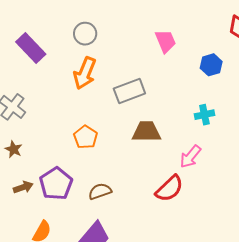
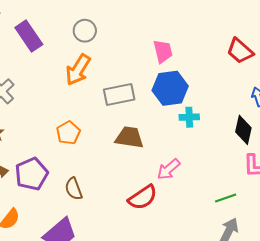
blue hexagon: (211, 65) -> (170, 88), moved, size x1.6
cyan cross: (204, 115) -> (189, 117), moved
brown semicircle: (100, 191) -> (74, 189), turned -100

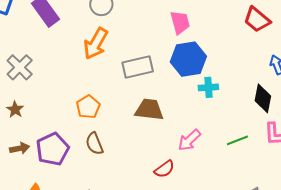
brown semicircle: (74, 189) -> (94, 144), moved
red semicircle: (143, 197) -> (164, 169), size x0.7
green line: (226, 198) -> (237, 140), moved

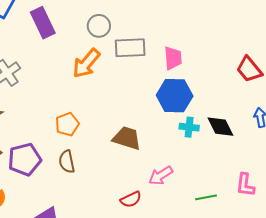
gray rectangle: (138, 67) -> (130, 48), moved
black diamond: (263, 98) -> (220, 127), moved, turned -48
green line: (237, 140) -> (206, 197), moved

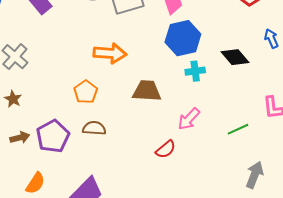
orange arrow: (86, 63) -> (110, 53), moved, turned -112
cyan cross: (189, 127) -> (195, 71), moved
brown semicircle: (67, 162) -> (94, 128), turned 120

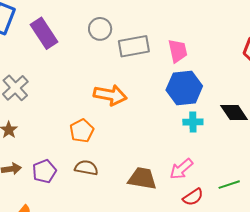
brown trapezoid: (147, 91) -> (142, 178), moved
purple pentagon: (53, 136) -> (44, 171), size x0.7
red semicircle: (166, 149) -> (193, 197), moved

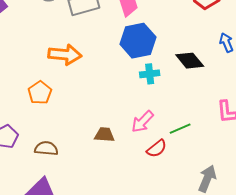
brown semicircle: (86, 168) -> (46, 148), moved
brown trapezoid: (142, 178) -> (104, 135), size x0.7
green line: (229, 185) -> (180, 129), moved

